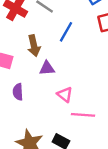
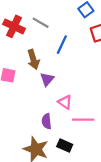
purple triangle: (47, 68) -> (47, 79), turned -40
purple semicircle: (18, 92) -> (47, 121), moved

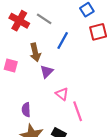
pink line: (83, 120) -> (78, 111), turned 66
purple semicircle: (47, 121) -> (26, 110), moved

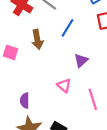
purple triangle: (47, 72) -> (81, 60), moved
pink line: (78, 111) -> (93, 99), moved

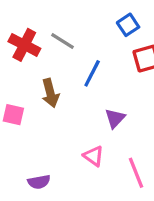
purple semicircle: (25, 101) -> (39, 182), turned -96

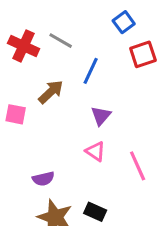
brown arrow: (50, 93) -> (51, 92), turned -116
purple triangle: (115, 118) -> (101, 116), moved

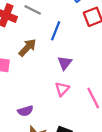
pink triangle: (95, 151) -> (62, 89), turned 42

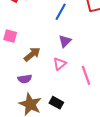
brown arrow: (27, 48) -> (32, 54), moved

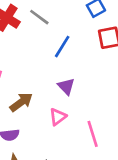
purple triangle: (65, 41) -> (66, 86), turned -32

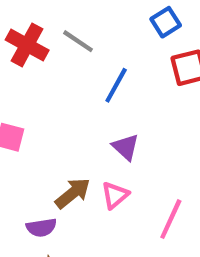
brown arrow: (21, 102) -> (73, 193), moved
pink line: (93, 134) -> (171, 219), turned 45

